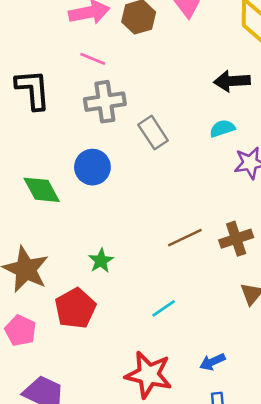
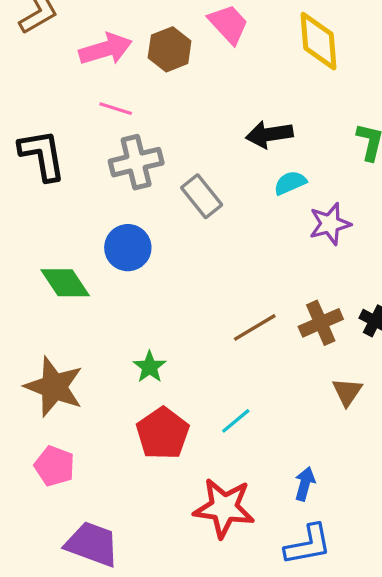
black arrow: (232, 81) -> (269, 134), moved
red pentagon: (75, 308) -> (163, 433), moved
blue arrow: (212, 362) -> (305, 484), turned 135

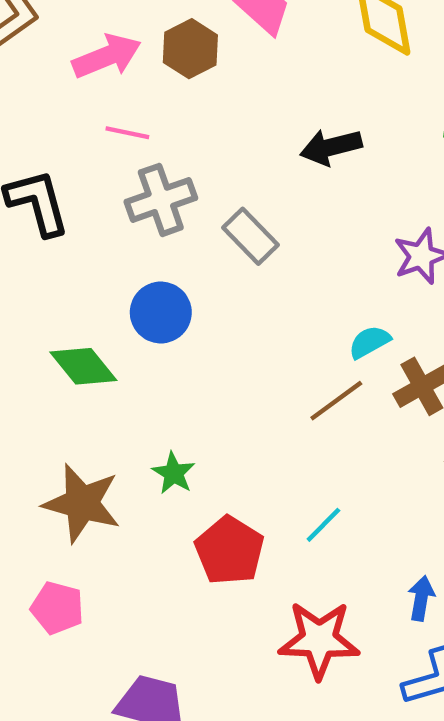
cyan semicircle: (290, 183) -> (369, 342), moved
green star: (150, 367) -> (174, 473), moved
pink pentagon: (55, 466) -> (57, 608), moved

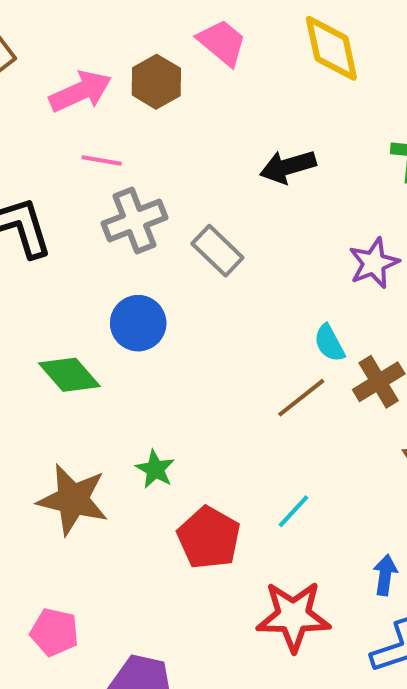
cyan semicircle: (369, 342) -> (329, 343), turned -87
pink pentagon: (57, 608) -> (54, 632), moved

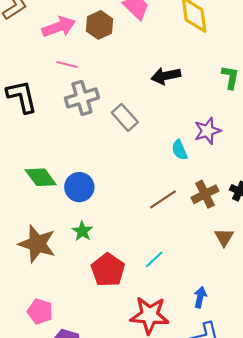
blue circle: (138, 323) -> (79, 187), moved
cyan semicircle: (329, 343) -> (179, 150), moved
pink pentagon: (54, 632) -> (40, 311), moved

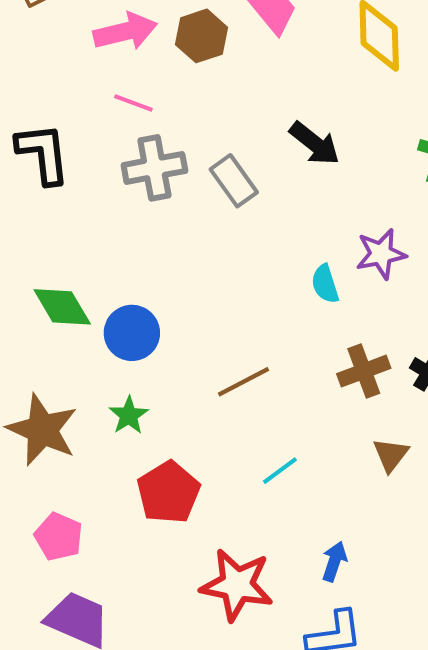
black arrow: (166, 76) -> (315, 144), turned -136
gray rectangle: (125, 117) -> (234, 181), moved
brown line: (163, 199) -> (243, 382), moved
cyan line: (154, 259) -> (280, 471), moved
pink pentagon: (40, 311) -> (59, 537), moved

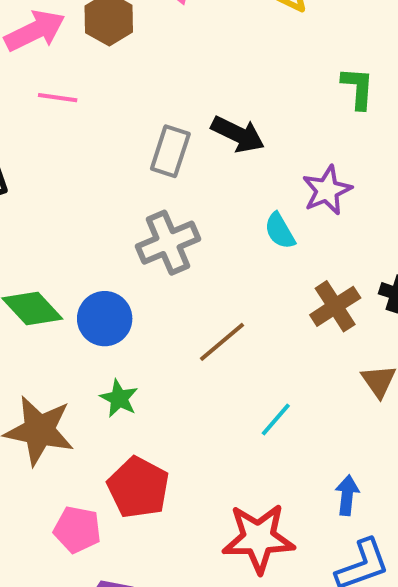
black arrow: (315, 144) -> (238, 134), moved
gray cross: (154, 168) -> (168, 243), moved
gray rectangle: (234, 181) -> (170, 151), turned 66
red pentagon: (169, 492) -> (138, 487), moved

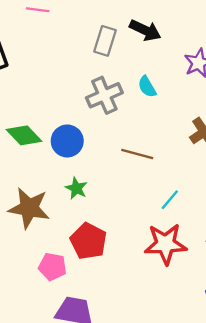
cyan semicircle: (280, 231) -> (147, 87), moved
brown line: (222, 342) -> (137, 154), turned 56
red star: (259, 538) -> (166, 244), moved

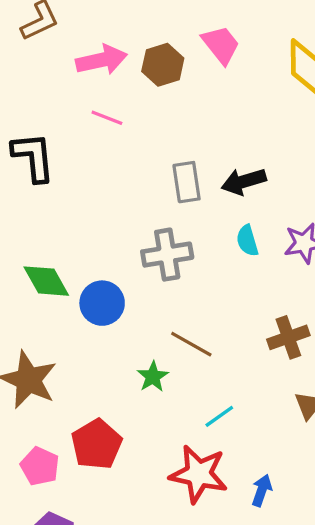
black arrow: (145, 30) -> (244, 181), turned 124
gray rectangle: (105, 41) -> (187, 182), turned -40
cyan semicircle: (147, 87) -> (247, 241), moved
green star: (76, 188) -> (153, 377), moved

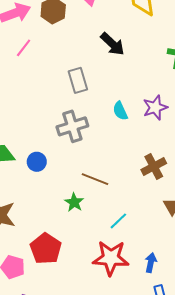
pink line: (107, 118) -> (24, 48), turned -66
black arrow: (244, 181) -> (113, 44), moved, turned -112
blue circle: (102, 303) -> (37, 162), size x0.7

